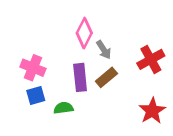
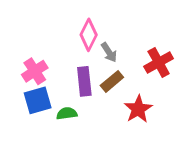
pink cross: (33, 68) -> (35, 71), turned 35
blue square: (36, 95) -> (38, 100), size x1.4
red star: (152, 111) -> (138, 109), moved

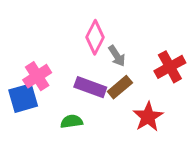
purple rectangle: (84, 81) -> (90, 87), turned -64
blue square: (38, 100) -> (23, 98), moved

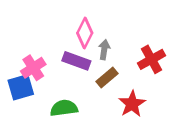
gray arrow: (117, 56) -> (104, 50), turned -138
purple rectangle: (90, 87) -> (76, 61), moved
green semicircle: (72, 121) -> (64, 108), size x1.4

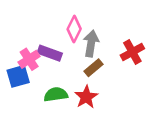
gray arrow: (104, 50) -> (91, 43), size x1.5
purple rectangle: (76, 61) -> (50, 53), moved
red star: (132, 104) -> (86, 97), moved

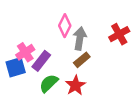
red cross: (132, 52) -> (119, 34), moved
purple rectangle: (50, 53) -> (41, 61), moved, turned -72
green semicircle: (56, 95) -> (49, 83), turned -36

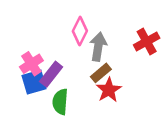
blue square: (16, 67) -> (34, 82), moved
green semicircle: (49, 83) -> (60, 102), turned -42
red star: (75, 85) -> (109, 90), moved

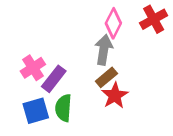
pink diamond: (80, 31) -> (113, 23), moved
red cross: (147, 41) -> (154, 19), moved
blue square: (34, 82) -> (36, 111), moved

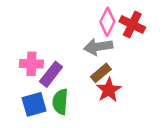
red cross: (154, 19) -> (132, 24), moved, turned -35
gray arrow: (104, 50) -> (98, 47), turned -108
pink cross: (33, 68) -> (31, 64), turned 35

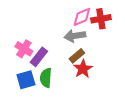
pink diamond: (107, 22) -> (82, 17), turned 40
red cross: (132, 24) -> (101, 19), turned -36
pink cross: (31, 64) -> (24, 49), turned 30

